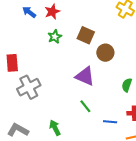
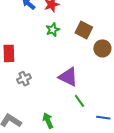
purple triangle: (85, 76) -> (68, 77), moved
gray cross: (29, 87) -> (24, 79), size x0.6

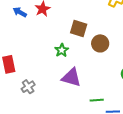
green star: (53, 30) -> (62, 50), moved
green line: (79, 101) -> (97, 100), moved, turned -48

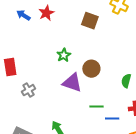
brown square: (79, 29) -> (90, 21), moved
brown circle: (100, 43) -> (91, 69), moved

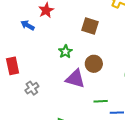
blue arrow: (23, 15) -> (28, 25), moved
brown square: (90, 21) -> (90, 26), moved

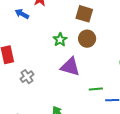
brown circle: (94, 64) -> (87, 39), moved

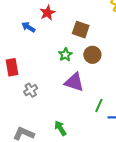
brown square: (84, 14) -> (81, 30), moved
green line: (96, 89) -> (99, 105), turned -64

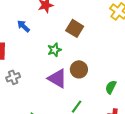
blue arrow: (28, 27) -> (23, 26), moved
brown circle: (92, 55) -> (79, 69), moved

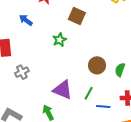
brown circle: (79, 69) -> (97, 65), moved
purple triangle: (57, 79) -> (63, 90), moved

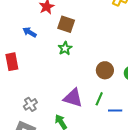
brown square: (77, 16) -> (66, 24), moved
gray cross: (22, 72) -> (30, 104), moved

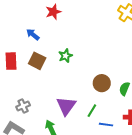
brown square: (66, 24) -> (37, 61), moved
purple triangle: (73, 98) -> (66, 106), turned 40

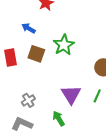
green star: (65, 56) -> (64, 45), size x1.5

